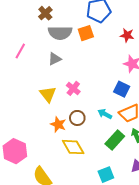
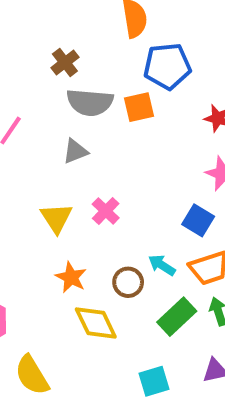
brown circle: (77, 118) -> (128, 282), moved

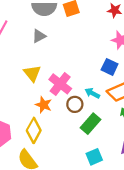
pink cross: (106, 211) -> (60, 84), moved, size x1.5
green rectangle: (177, 317) -> (90, 124), moved
yellow diamond: (96, 323) -> (34, 130), moved, turned 60

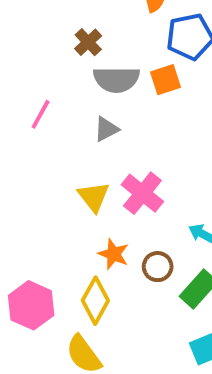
pink cross: (60, 84) -> (142, 193), moved
brown circle: (75, 104) -> (158, 267), moved

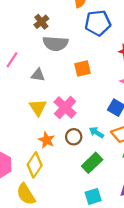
orange square: (165, 80) -> (82, 68), moved
gray triangle: (106, 129) -> (38, 75), moved, turned 32
brown circle: (158, 267) -> (74, 137), moved

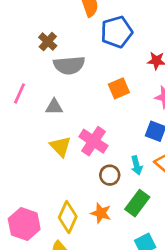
orange square: (82, 68) -> (119, 88), moved
cyan arrow: (96, 132) -> (137, 165), turned -128
orange star: (47, 140) -> (101, 213), moved

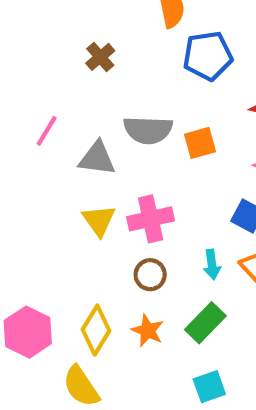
gray semicircle: (69, 65) -> (148, 130), moved
gray triangle: (54, 107) -> (97, 158), size x1.4
pink cross: (93, 141) -> (151, 219), turned 36
brown circle: (110, 175) -> (150, 275), moved

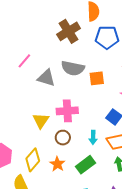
brown cross: (100, 57) -> (69, 31), moved, size x1.6
yellow triangle: (99, 220) -> (41, 121), moved

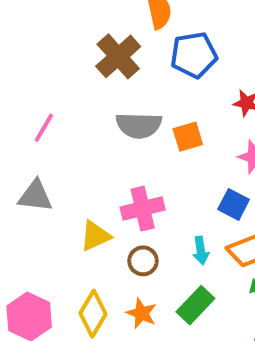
gray triangle: (46, 78) -> (35, 196), moved
yellow triangle: (41, 121) -> (95, 236), turned 42

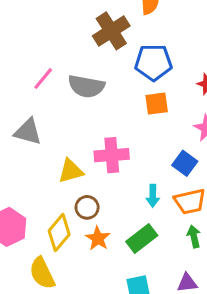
blue pentagon: (194, 55) -> (153, 62), moved
gray semicircle: (139, 125) -> (86, 86), moved
brown circle: (143, 261) -> (87, 207), moved

